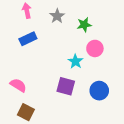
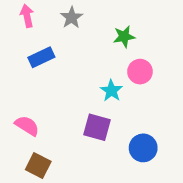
pink arrow: (27, 11) -> (27, 16), moved
gray star: (57, 16) -> (72, 17), moved
blue circle: (99, 91) -> (143, 148), moved

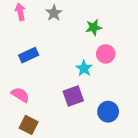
blue rectangle: (41, 57) -> (29, 55), moved
purple square: (97, 127) -> (73, 96), turned -35

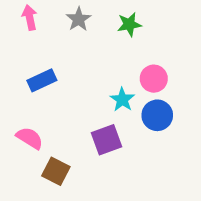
green star: (94, 27) -> (129, 24), moved
blue circle: (108, 112) -> (157, 115), moved
brown square: (29, 125) -> (56, 171), moved

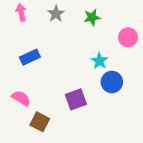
pink circle: (154, 79) -> (128, 37), moved
cyan star: (122, 100) -> (99, 61), moved

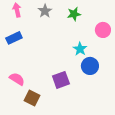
blue rectangle: (30, 57) -> (14, 38), moved

